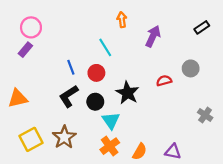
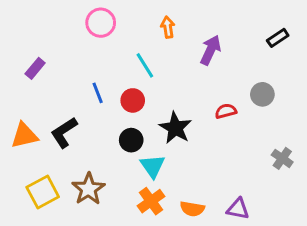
pink circle: (31, 27) -> (101, 23), moved
black L-shape: (69, 96) -> (64, 132), moved
orange semicircle: (140, 152) -> (192, 209), turned 70

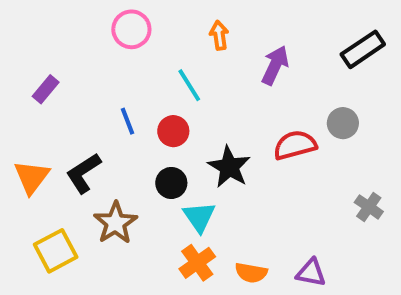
black rectangle: (278, 38) -> (363, 49), size x1.5
red semicircle: (226, 111) -> (295, 145), size x1.5
orange triangle: (24, 136) -> (32, 177), turned -40
brown star: (88, 189) -> (115, 223), moved

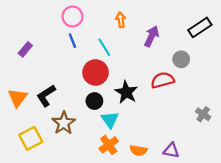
blue line: (127, 121) -> (72, 41), moved
gray circle: (343, 123) -> (181, 59), moved
red circle: (173, 131) -> (96, 72), size x1.5

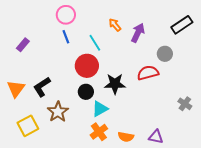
orange arrow: (121, 20) -> (115, 25), moved, turned -32
black star: (126, 92) -> (115, 84), turned -30
cyan triangle: (110, 120) -> (100, 109), turned 36

